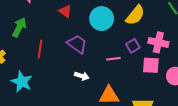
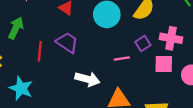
purple trapezoid: (77, 44) -> (67, 43), moved
white arrow: (82, 76) -> (87, 79), size x1.5

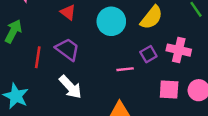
pink square: (164, 64) -> (169, 89), moved
white arrow: (87, 79) -> (70, 87), moved, turned 30

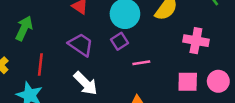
purple square: (148, 54) -> (119, 41), moved
red line: (38, 57) -> (40, 64), moved

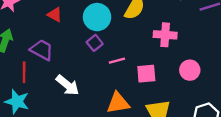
purple trapezoid: (81, 45) -> (42, 50), moved
pink square: (188, 82) -> (146, 74), moved

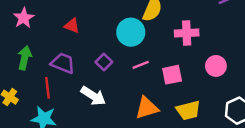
cyan circle: (97, 17) -> (131, 32), moved
purple square: (95, 43) -> (104, 62), moved

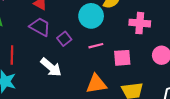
purple trapezoid: (63, 63) -> (40, 27), moved

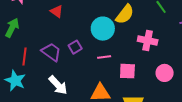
purple trapezoid: (40, 27) -> (51, 52), moved
white arrow: (51, 67) -> (58, 85), moved

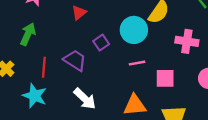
red triangle: (57, 11) -> (79, 13), turned 48
purple square: (75, 47) -> (101, 43), moved

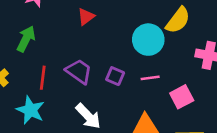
purple square: (101, 43) -> (115, 76), moved, turned -35
pink square: (165, 78) -> (182, 97), turned -30

